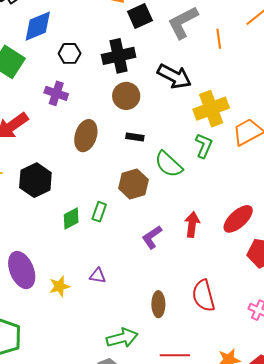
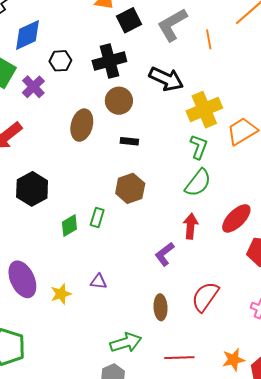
purple cross: (56, 93) -> (33, 87), moved, turned 30
brown ellipse: (86, 136) -> (82, 125), moved
green semicircle: (169, 164) -> (198, 183), moved, turned -92
purple L-shape: (152, 237) -> (165, 254), moved
red semicircle: (203, 296) -> (205, 297), turned 52

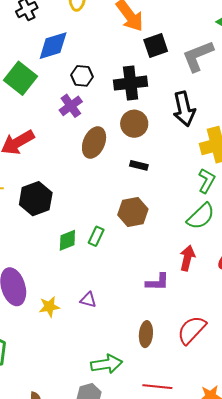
black arrow: (166, 79) -> (184, 109), turned 44
purple cross: (33, 87) -> (71, 106), moved
purple L-shape: (165, 254) -> (158, 282), turned -150

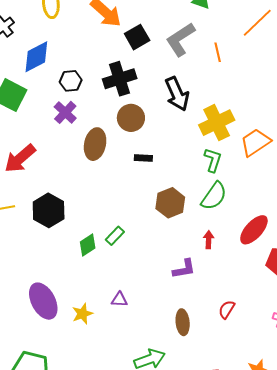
brown hexagon: (133, 212) -> (170, 203), moved
green rectangle: (96, 236) -> (115, 236), turned 30
red arrow: (187, 258) -> (209, 240), size x0.7
red semicircle: (192, 330) -> (227, 309), size x0.6

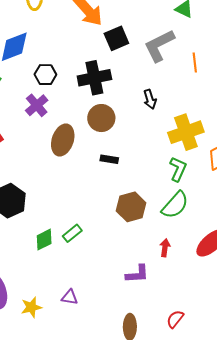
black arrow: (177, 94) -> (150, 99), size x0.6

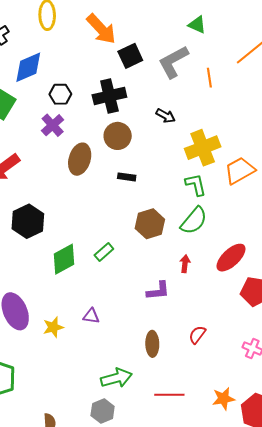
black arrow: (150, 99) -> (165, 116), turned -42
green L-shape: (178, 169) -> (196, 185), turned -35
green rectangle: (72, 233) -> (104, 252), moved
green diamond: (44, 240) -> (64, 259), size x1.4

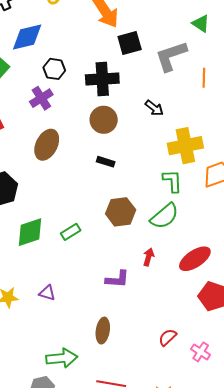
brown ellipse: (80, 159) -> (47, 145), moved
red semicircle: (197, 335) -> (168, 337), moved

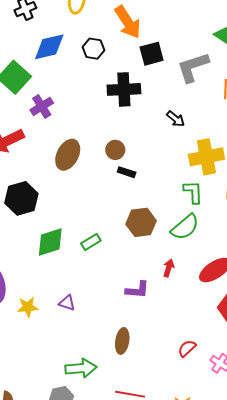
black hexagon: (54, 69) -> (94, 49), moved
purple cross: (41, 98) -> (42, 106), moved
brown circle: (104, 120) -> (115, 150), moved, size x0.7

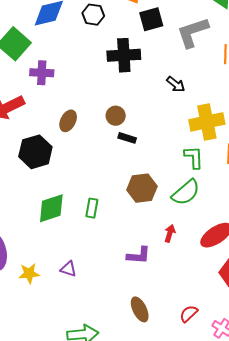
purple cross: (42, 106) -> (42, 73), turned 35
brown ellipse: (68, 155) -> (68, 121), size x0.7
black hexagon: (21, 198) -> (35, 152), moved
green rectangle: (91, 242) -> (92, 208), turned -48
brown ellipse: (122, 341) -> (140, 309), moved, turned -35

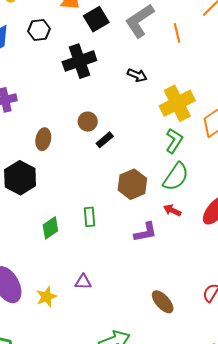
black rectangle: (127, 138) -> (105, 140), turned -42
green L-shape: (194, 157) -> (174, 141), turned 50
green diamond: (51, 208) -> (50, 228), size x0.7
red arrow: (170, 233) -> (172, 210), moved, turned -66
purple L-shape: (139, 255) -> (145, 232), moved

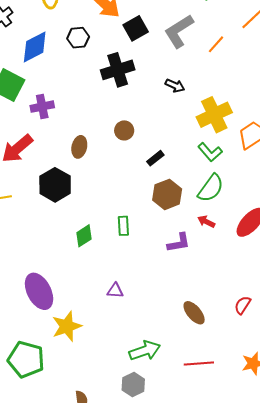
orange line: (177, 33) -> (216, 44), turned 54
black rectangle: (105, 140) -> (155, 158), moved
green L-shape: (174, 141) -> (210, 152), turned 105
yellow star: (46, 297) -> (67, 326), moved, size x1.4

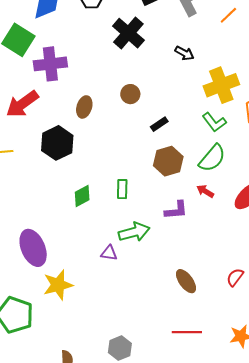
black cross: (118, 70) -> (128, 33), turned -36
purple cross: (42, 107) -> (50, 64), size x1.4
green arrow: (145, 351) -> (134, 232), moved

